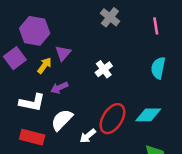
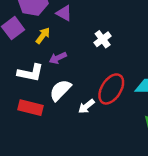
purple triangle: (63, 53) -> (64, 13), moved, turned -42

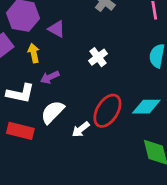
yellow arrow: (43, 36) -> (34, 53), turned -49

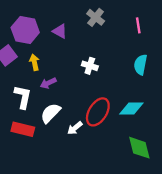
purple triangle: (56, 29) -> (60, 31), moved
white cross: (98, 57) -> (90, 66), turned -35
white L-shape: (20, 93) -> (23, 97), turned -90

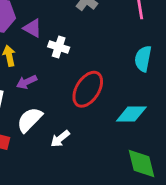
purple triangle: (60, 31) -> (32, 28), moved
white cross: (90, 66) -> (59, 47), moved
red ellipse: (98, 112) -> (88, 89), moved

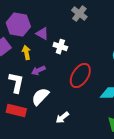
white arrow: (60, 139) -> (62, 118), moved

